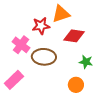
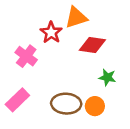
red star: (41, 26) -> (51, 32), turned -30
brown ellipse: (44, 57) -> (66, 104), moved

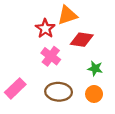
pink cross: (26, 56) -> (51, 56), moved
orange circle: (95, 106) -> (94, 94), moved

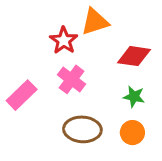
red diamond: (82, 40) -> (134, 56), moved
pink rectangle: (15, 88) -> (22, 95), moved

